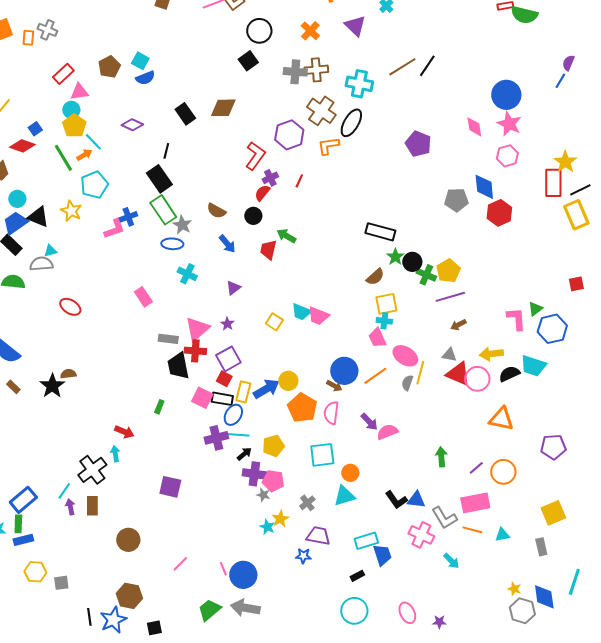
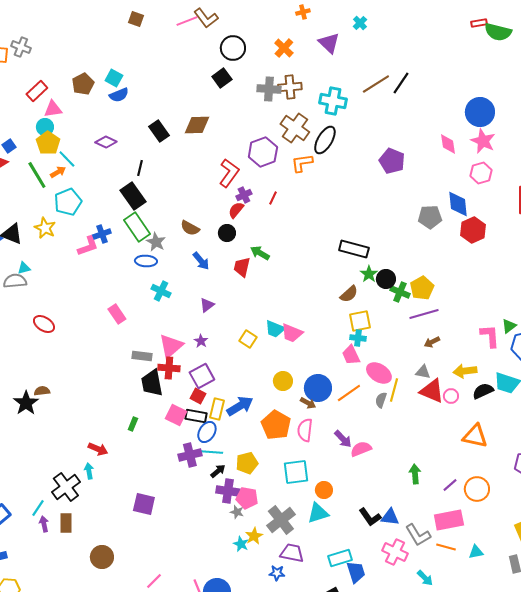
pink circle: (477, 379) -> (451, 396), size x0.6
yellow circle: (288, 381) -> (283, 381), moved
gray cross: (307, 503) -> (281, 520), size x1.8

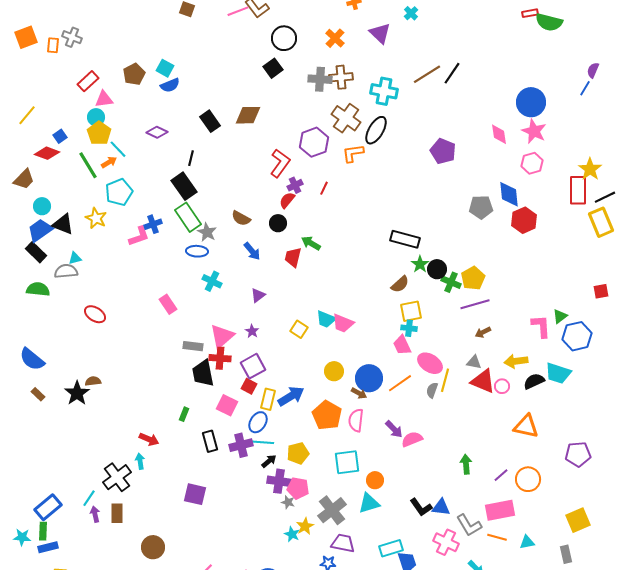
black rectangle: (196, 416) -> (210, 441), moved, turned 65

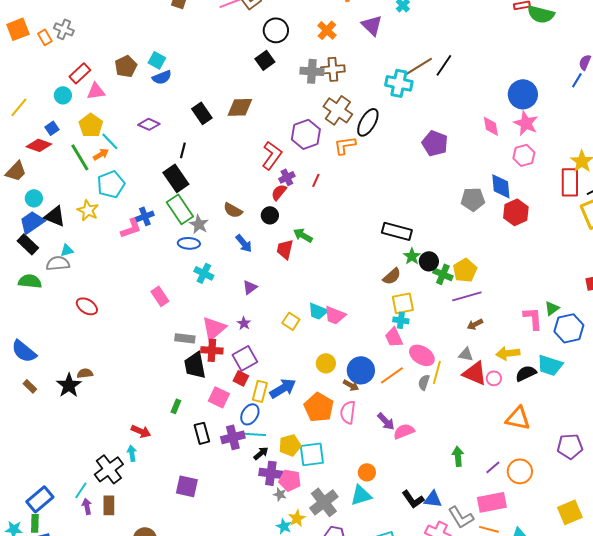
orange rectangle: (53, 45) -> (45, 37), turned -35
cyan cross: (384, 91) -> (399, 83), moved
cyan circle: (96, 117) -> (63, 95), moved
cyan square: (347, 462) -> (312, 454), moved

